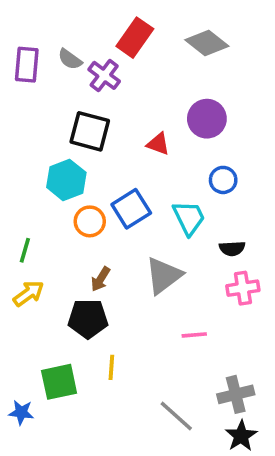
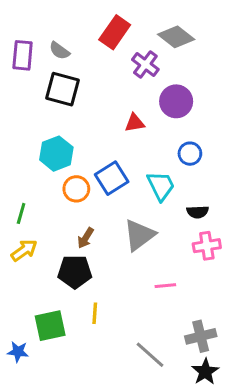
purple cross: (104, 75) -> (145, 64), moved
black square: (90, 131) -> (62, 89), moved
red triangle: (158, 144) -> (135, 123), turned -30

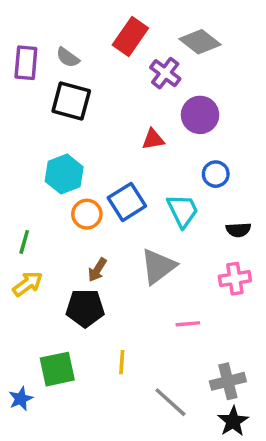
black semicircle: (198, 212) -> (238, 230), moved
yellow line: (95, 313) -> (122, 362), moved
blue star: (18, 352) -> (21, 399), turned -30

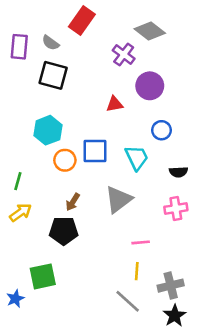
red rectangle: (130, 37) -> (82, 21), moved
blue square: (127, 202) -> (95, 151), turned 32
yellow line: (122, 362) -> (137, 271), moved

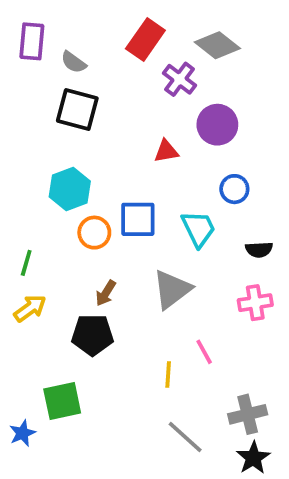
red rectangle: (82, 21) -> (145, 39), moved
purple rectangle: (19, 47) -> (32, 41), moved
pink line: (141, 242) -> (204, 352), turned 66
yellow line: (137, 271) -> (168, 375), moved

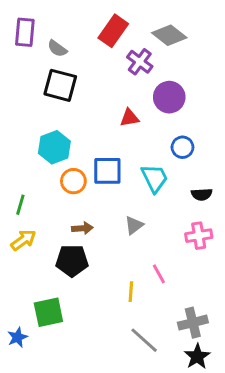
gray triangle: (172, 289) -> (134, 225), size x0.6
brown arrow: (106, 293) -> (82, 228), turned -126

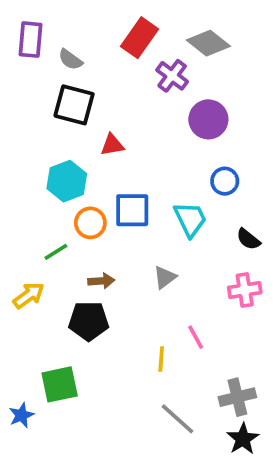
red triangle: (129, 118) -> (112, 145), moved
black semicircle: (202, 194) -> (248, 239), turned 42
green line: (20, 205) -> (56, 252), moved, turned 42

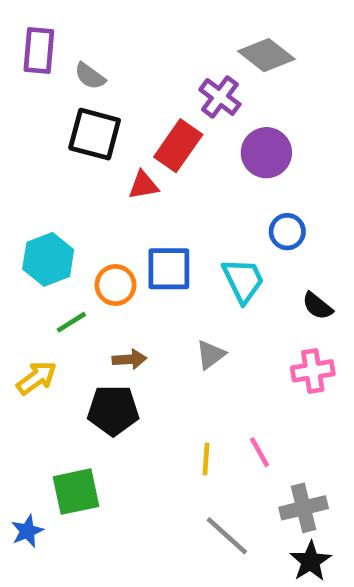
red rectangle: (139, 38) -> (178, 146), moved
cyan hexagon: (67, 181) -> (48, 259), moved
pink line: (196, 337) -> (259, 452), moved

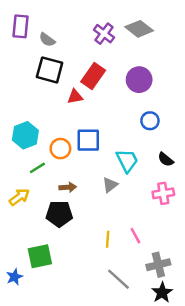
purple cross: (220, 97) -> (104, 34), moved
cyan trapezoid: (243, 280) -> (127, 161), moved

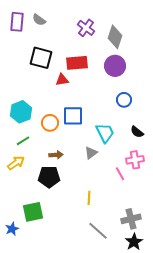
gray diamond: (139, 29) -> (115, 37), moved, turned 70
gray semicircle: (47, 40) -> (39, 20), moved
red rectangle: (93, 76) -> (77, 63), turned 50
green line: (37, 168) -> (23, 141), moved
pink line: (135, 236) -> (120, 174), moved

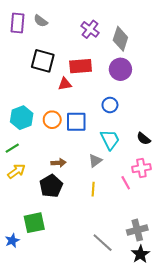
blue circle: (124, 100) -> (110, 105), moved
orange circle: (50, 123) -> (52, 120), moved
green line: (23, 141) -> (12, 148), moved
black pentagon: (49, 177) -> (51, 186), turned -30
yellow line: (89, 198) -> (93, 189), moved

